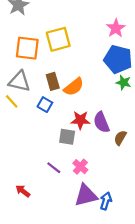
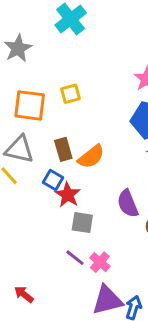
yellow square: (58, 39) -> (71, 94), size x0.6
red star: (80, 120) -> (68, 195), moved, turned 30
purple line: (54, 168) -> (75, 258), moved

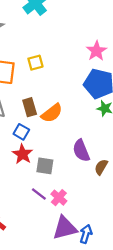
red star: (68, 195) -> (23, 154), moved

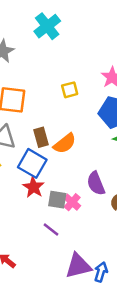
yellow square: (35, 63) -> (70, 90), moved
blue square: (21, 132) -> (32, 163), size x1.6
pink cross: (59, 198) -> (72, 202), moved

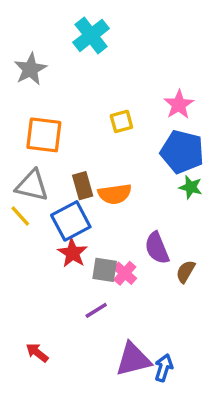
orange semicircle: (65, 143) -> (115, 194), turned 30
blue square: (32, 163) -> (71, 221), turned 32
purple line: (51, 230) -> (96, 310), turned -70

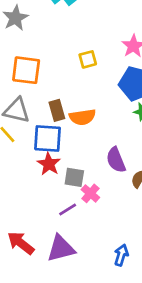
blue square: (71, 221) -> (48, 139), turned 32
pink cross: (125, 273) -> (90, 193), moved
red arrow: (37, 353) -> (21, 243), size x1.5
purple triangle: (133, 359) -> (61, 248), moved

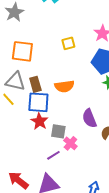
brown rectangle: (57, 110) -> (35, 84), moved

